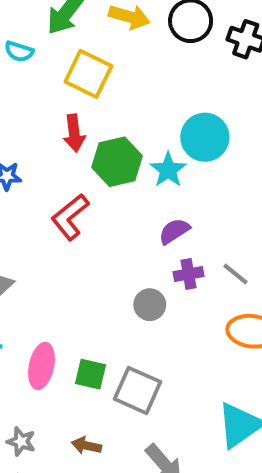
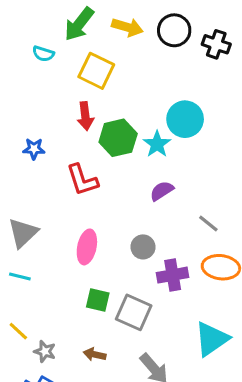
red L-shape: (70, 217) -> (82, 180), turned -69
purple cross: (189, 274) -> (173, 275), moved, size x1.4
pink ellipse: (41, 366) -> (87, 247), moved

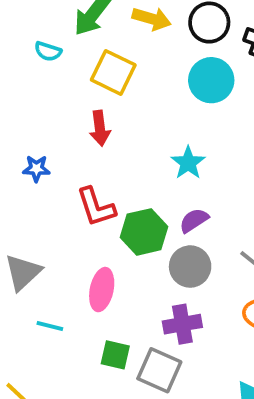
cyan circle: (185, 119) -> (211, 80), moved
green hexagon: (118, 138) -> (144, 232), moved
gray circle: (143, 247) -> (190, 267), moved, size x1.4
purple cross: (173, 275) -> (182, 324), moved
cyan line: (20, 277) -> (50, 326), moved

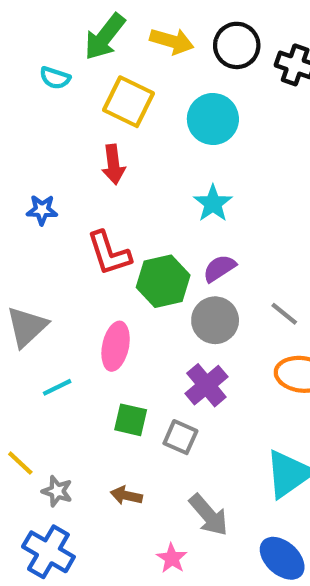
cyan circle: (211, 80) -> (213, 119), moved
purple cross: (182, 324) -> (206, 385), turned -30
cyan line: (50, 326) -> (57, 387), turned -40
gray square: (159, 370) -> (180, 437), size x0.7

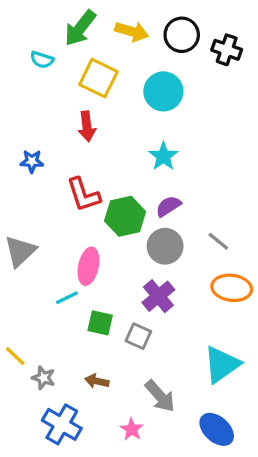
cyan line: (57, 387) -> (67, 298), moved
blue cross: (48, 552) -> (62, 424), moved

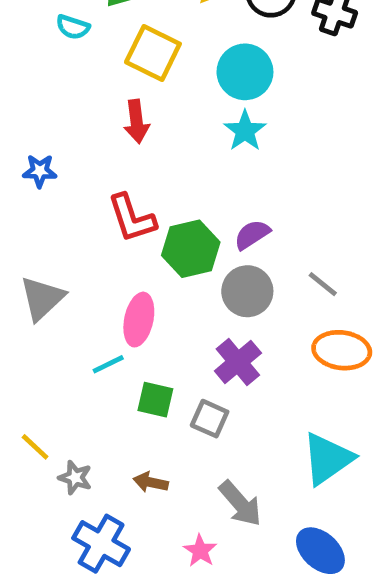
cyan star: (163, 156) -> (245, 131), moved
blue star: (32, 161) -> (40, 171), moved

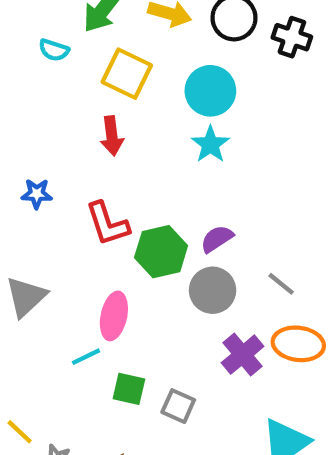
blue star: (40, 171) -> (37, 194), moved
purple cross: (238, 362) -> (243, 355), moved

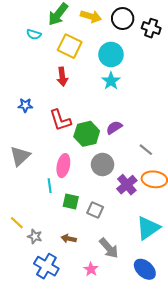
gray circle: (213, 290) -> (103, 165), moved
cyan line: (86, 357) -> (50, 186), turned -72

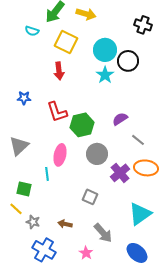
black circle: (123, 19) -> (128, 61), moved
purple semicircle: (114, 127) -> (120, 119), moved
green square: (71, 202) -> (24, 189), moved

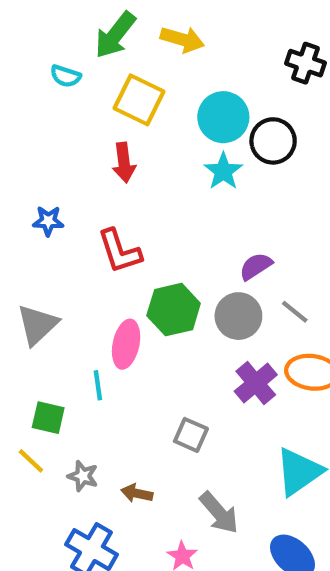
green hexagon: (82, 125) -> (174, 310), moved
gray circle: (97, 154) -> (238, 316), moved
gray star: (33, 222) -> (83, 476), moved

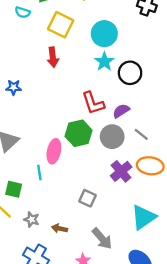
black circle: (273, 141) -> (130, 73), moved
red L-shape: (120, 251) -> (93, 103), moved

